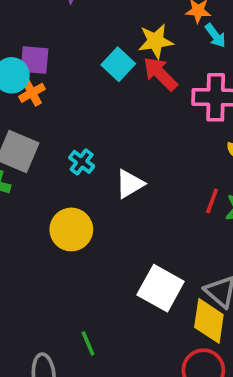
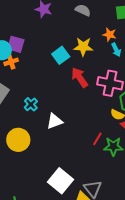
red arrow: (160, 74) -> (80, 77), moved

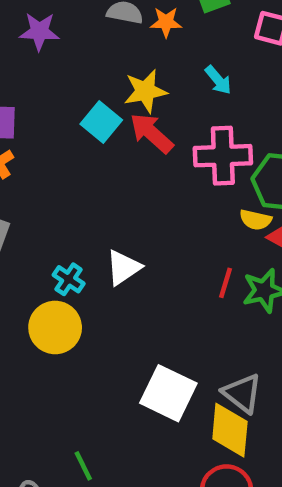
orange star: (109, 35) -> (166, 22), moved
red arrow: (80, 77) -> (151, 133), moved
cyan cross: (31, 104) -> (69, 279), moved

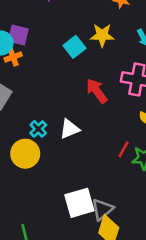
red arrow: (151, 133) -> (97, 91), moved
white square: (168, 393) -> (79, 203), turned 36
gray triangle: (242, 393) -> (102, 209), moved, turned 30

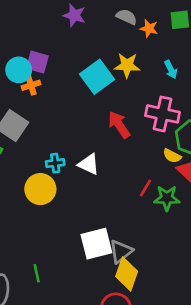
cyan square: (74, 47) -> (97, 77), size x1.4
cyan cross: (38, 129) -> (55, 163), turned 35
white triangle: (70, 129) -> (89, 164), turned 45

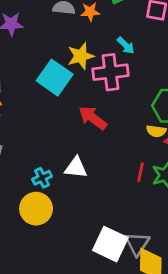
pink cross: (162, 114) -> (110, 72), moved
white square: (96, 244) -> (110, 244), turned -32

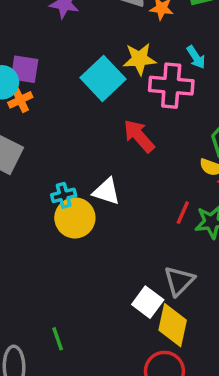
yellow circle: (36, 209) -> (75, 218), moved
white square: (110, 244) -> (148, 302), moved, size x0.7
gray triangle: (137, 244) -> (179, 281), moved

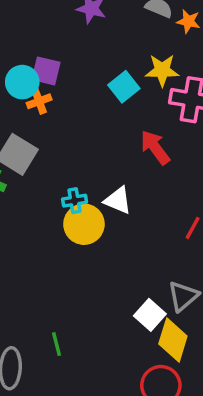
cyan square: (103, 78) -> (124, 87), size x0.7

